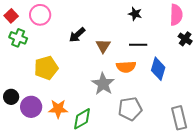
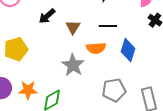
gray pentagon: (130, 109) -> (114, 90), moved

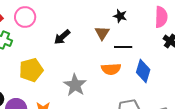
brown triangle: (73, 27) -> (102, 33), moved
gray star: (73, 65) -> (75, 85), moved

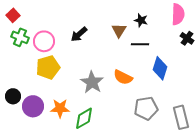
black star: (120, 16) -> (141, 20), moved
pink circle: (25, 17) -> (44, 41), moved
orange semicircle: (111, 69) -> (123, 77), moved, turned 30

